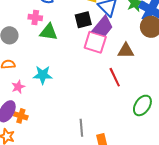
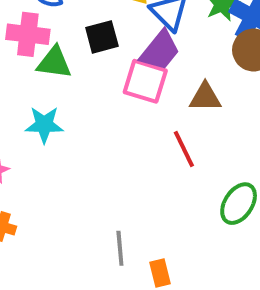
pink cross: (35, 17) -> (28, 34), size x1.5
black square: (83, 20) -> (102, 37), moved
cyan star: (43, 75) -> (44, 125), moved

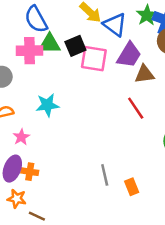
purple trapezoid: (160, 51) -> (129, 55), moved
green triangle: (54, 63) -> (50, 44), moved
pink square: (145, 81) -> (94, 59), moved

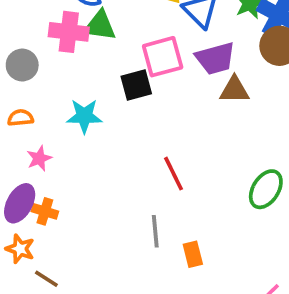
black square: (75, 46) -> (136, 85), moved
purple trapezoid: (129, 55) -> (215, 58), turned 36
pink square: (94, 59) -> (163, 57), turned -32
red line: (136, 108) -> (173, 174), moved

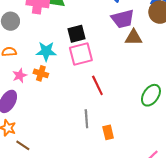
pink square: (163, 57) -> (81, 54), moved
orange cross: (45, 211) -> (41, 73), moved

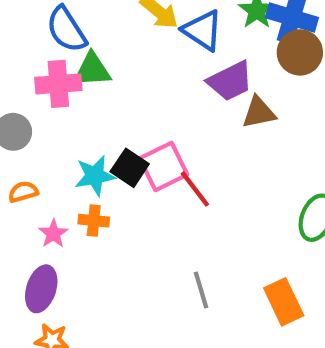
black square: (77, 34) -> (130, 168), moved, turned -30
red line: (97, 85) -> (195, 189), moved
orange rectangle: (108, 132) -> (284, 302), moved, size x1.5

